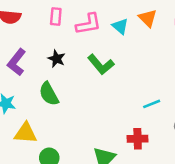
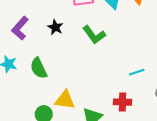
green semicircle: (49, 94) -> (39, 68), moved
yellow triangle: (25, 133) -> (65, 100), moved

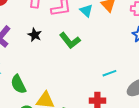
green semicircle: (39, 68) -> (18, 84), moved

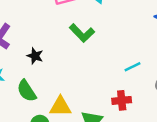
black star: (35, 35) -> (35, 56), moved

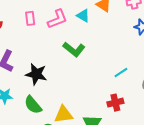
black star: (35, 56) -> (36, 74), size x1.5

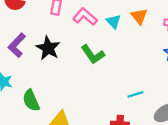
pink L-shape: (57, 19) -> (85, 17), turned -135
black star: (36, 74) -> (48, 48), moved

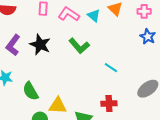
cyan line: (135, 94) -> (111, 68), moved, turned 56

